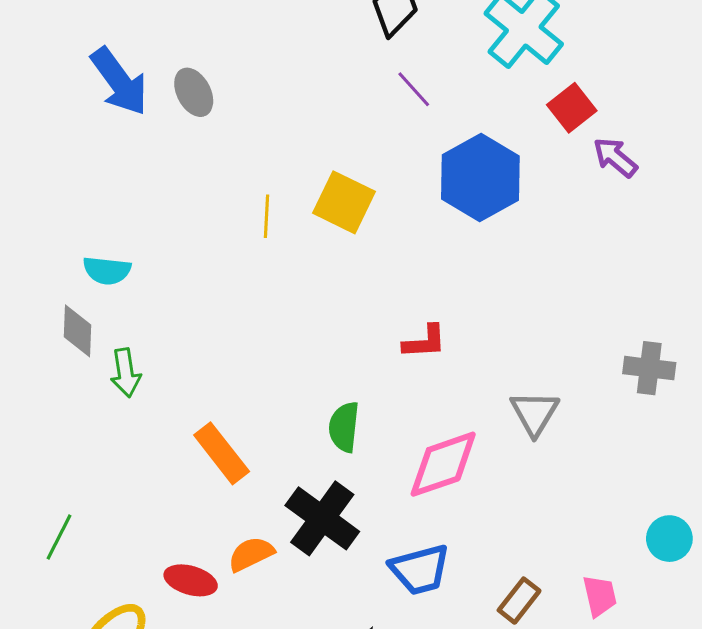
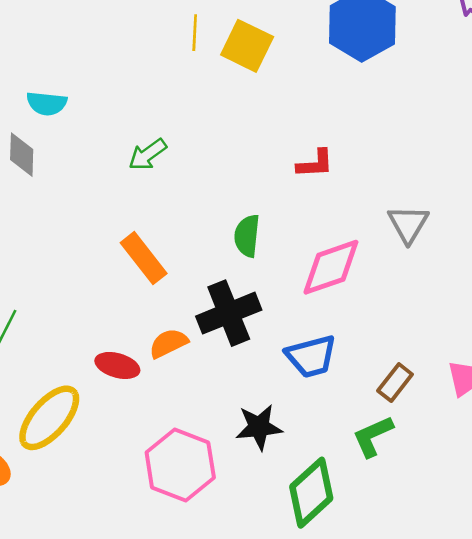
yellow line: (267, 216) -> (195, 33), moved
green arrow: (126, 373) -> (147, 155), moved, turned 63
black cross: (322, 518) -> (229, 313), turned 32

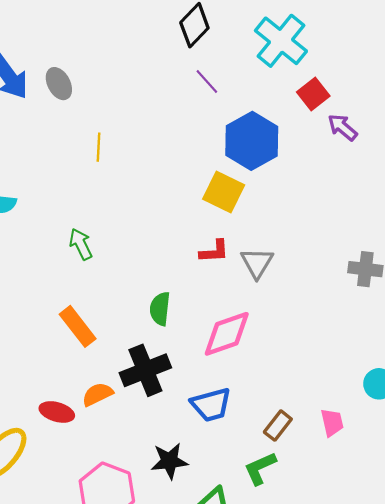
yellow line: (195, 33) -> (98, 147), moved
yellow square: (247, 46) -> (224, 192), moved
green arrow: (147, 155) -> (81, 244), turned 100
gray triangle: (408, 224) -> (257, 263), moved

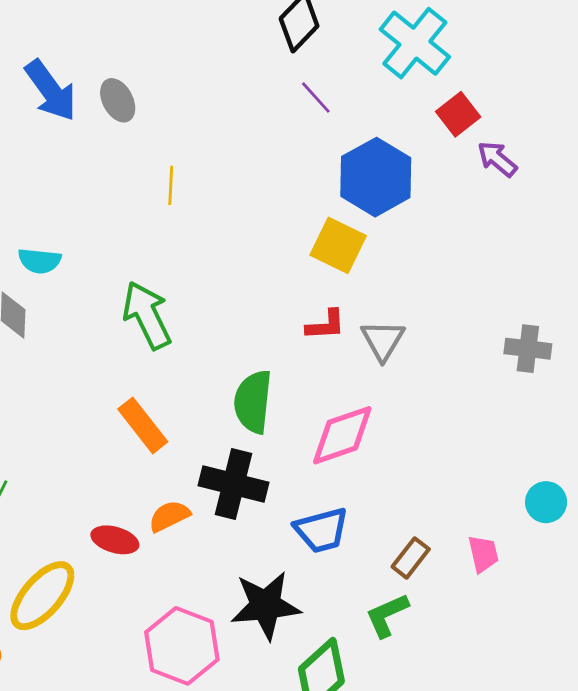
green arrow: (81, 244) -> (147, 315), size x1.6
green semicircle: (160, 309) -> (253, 402), size x1.4
black cross: (145, 370) -> (233, 484), turned 36
black star: (169, 461) -> (266, 605), size x1.4

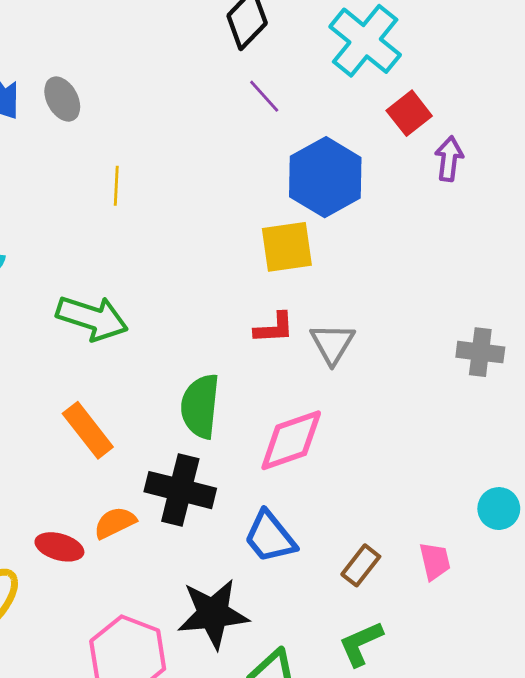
purple arrow: (497, 159) -> (449, 159), turned 57
yellow square: (338, 245) -> (287, 247), turned -34
green arrow: (147, 315) -> (92, 318), turned 134
blue trapezoid: (321, 530) -> (270, 537), turned 66
green L-shape: (387, 615) -> (361, 644), moved

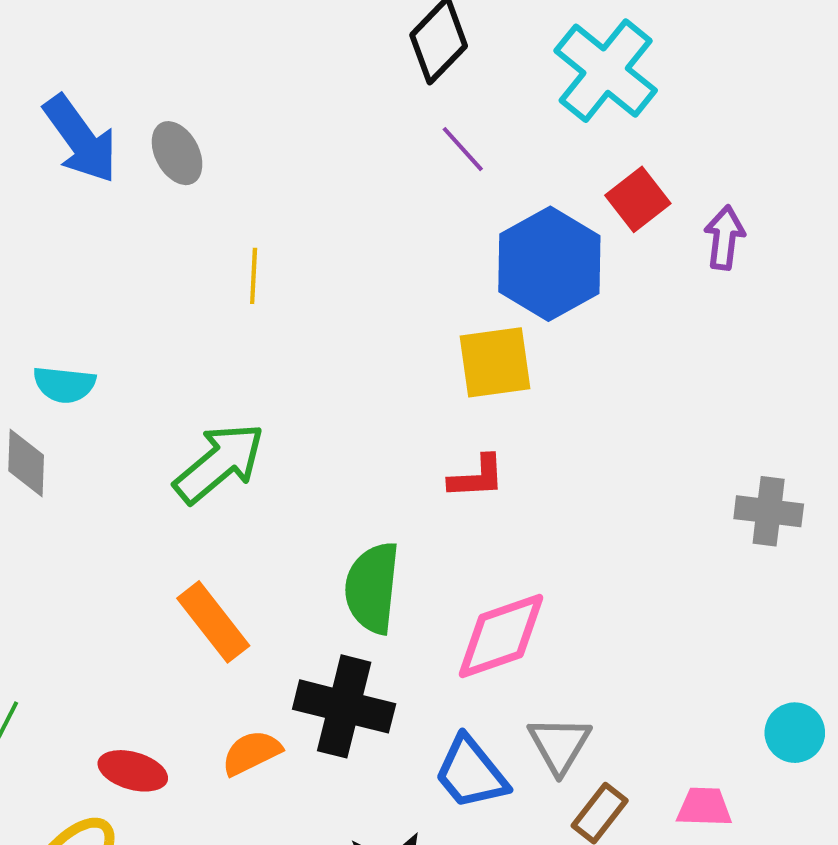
red square: (409, 113) -> (638, 199), moved
green arrow: (92, 318) -> (219, 463), turned -58
gray triangle: (332, 344) -> (559, 745), moved
red ellipse: (59, 547) -> (133, 771), moved
pink trapezoid: (435, 561) -> (704, 807), turned -75

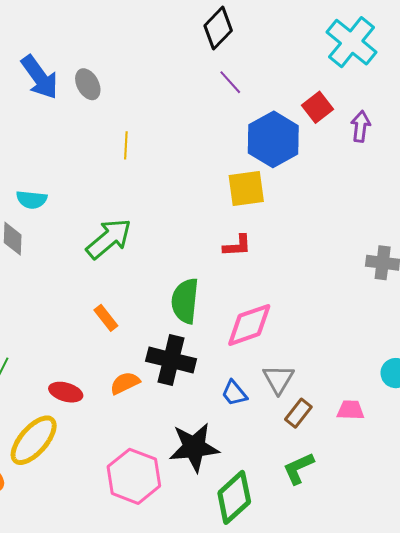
cyan cross: (606, 71) -> (352, 42), moved
orange rectangle: (213, 622) -> (106, 318), size x0.7
blue trapezoid: (471, 773) -> (234, 393), size x0.7

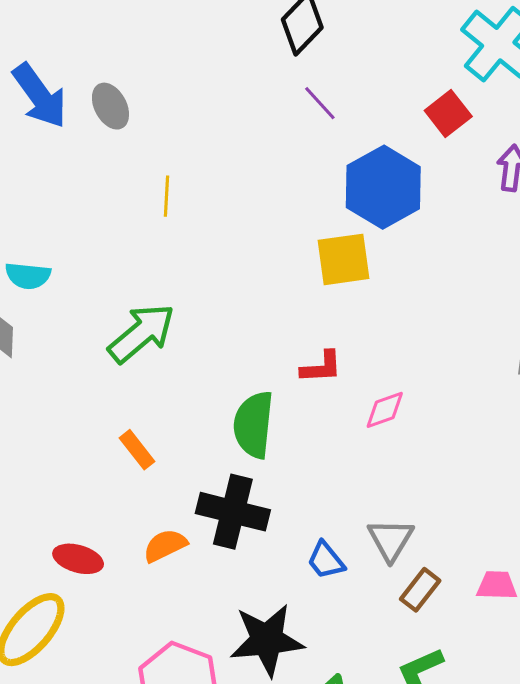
red square: (317, 107) -> (448, 113), moved
red L-shape: (237, 246) -> (321, 367), moved
pink diamond: (249, 325) -> (385, 410), moved, size x0.6

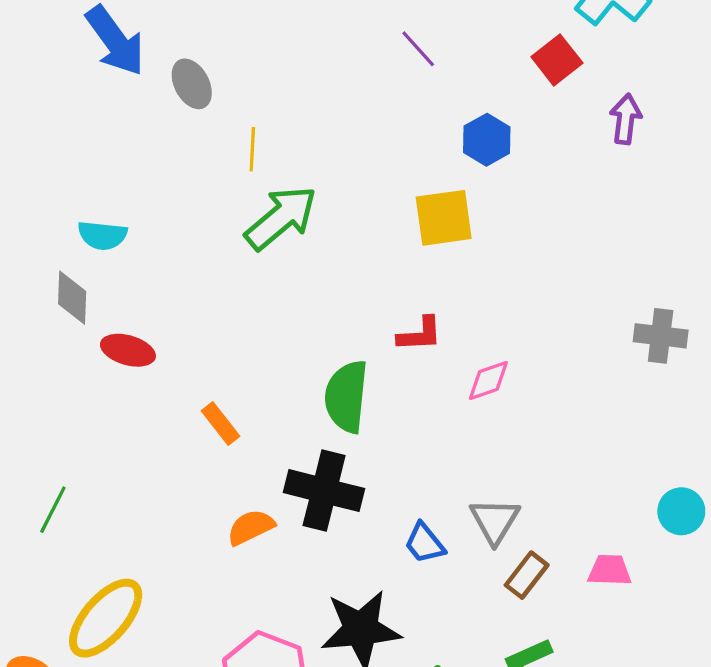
gray ellipse: (110, 106) -> (192, 84), moved
blue hexagon: (383, 187) -> (487, 140), size x0.6
green arrow: (141, 333) -> (281, 218), moved
red ellipse: (78, 559) -> (128, 350), moved

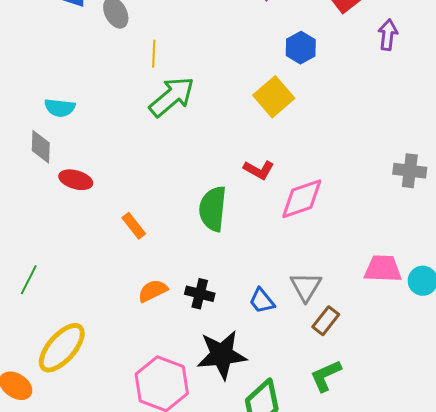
yellow square: (444, 218) -> (274, 97), turned -33
red L-shape: (420, 334) -> (259, 170), turned 32
pink diamond: (488, 380) -> (302, 199), size x1.6
black cross: (324, 491) -> (200, 294), moved, size x0.6
pink trapezoid: (610, 570) -> (383, 269), moved, size x1.4

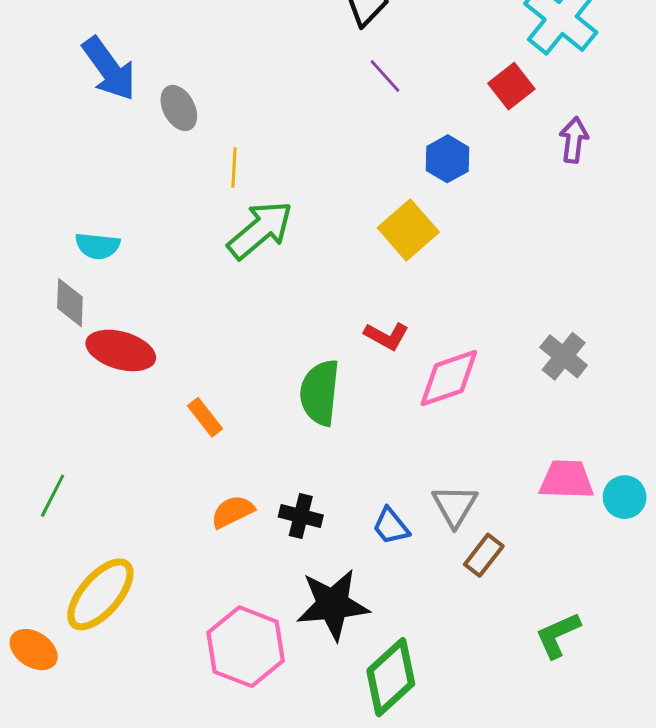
gray cross: (410, 171) -> (564, 356), moved, turned 32
red ellipse: (76, 180) -> (121, 350), size x1.4
green L-shape: (326, 376) -> (558, 635), moved

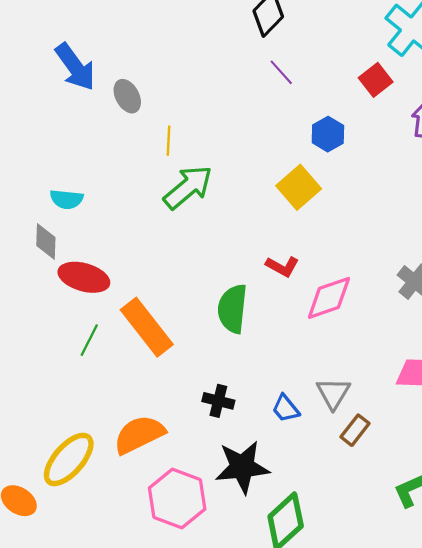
orange rectangle: (205, 417) -> (147, 327), size x2.0
green line: (53, 496) -> (89, 340), moved
orange semicircle: (233, 512) -> (139, 435), moved, size x1.6

